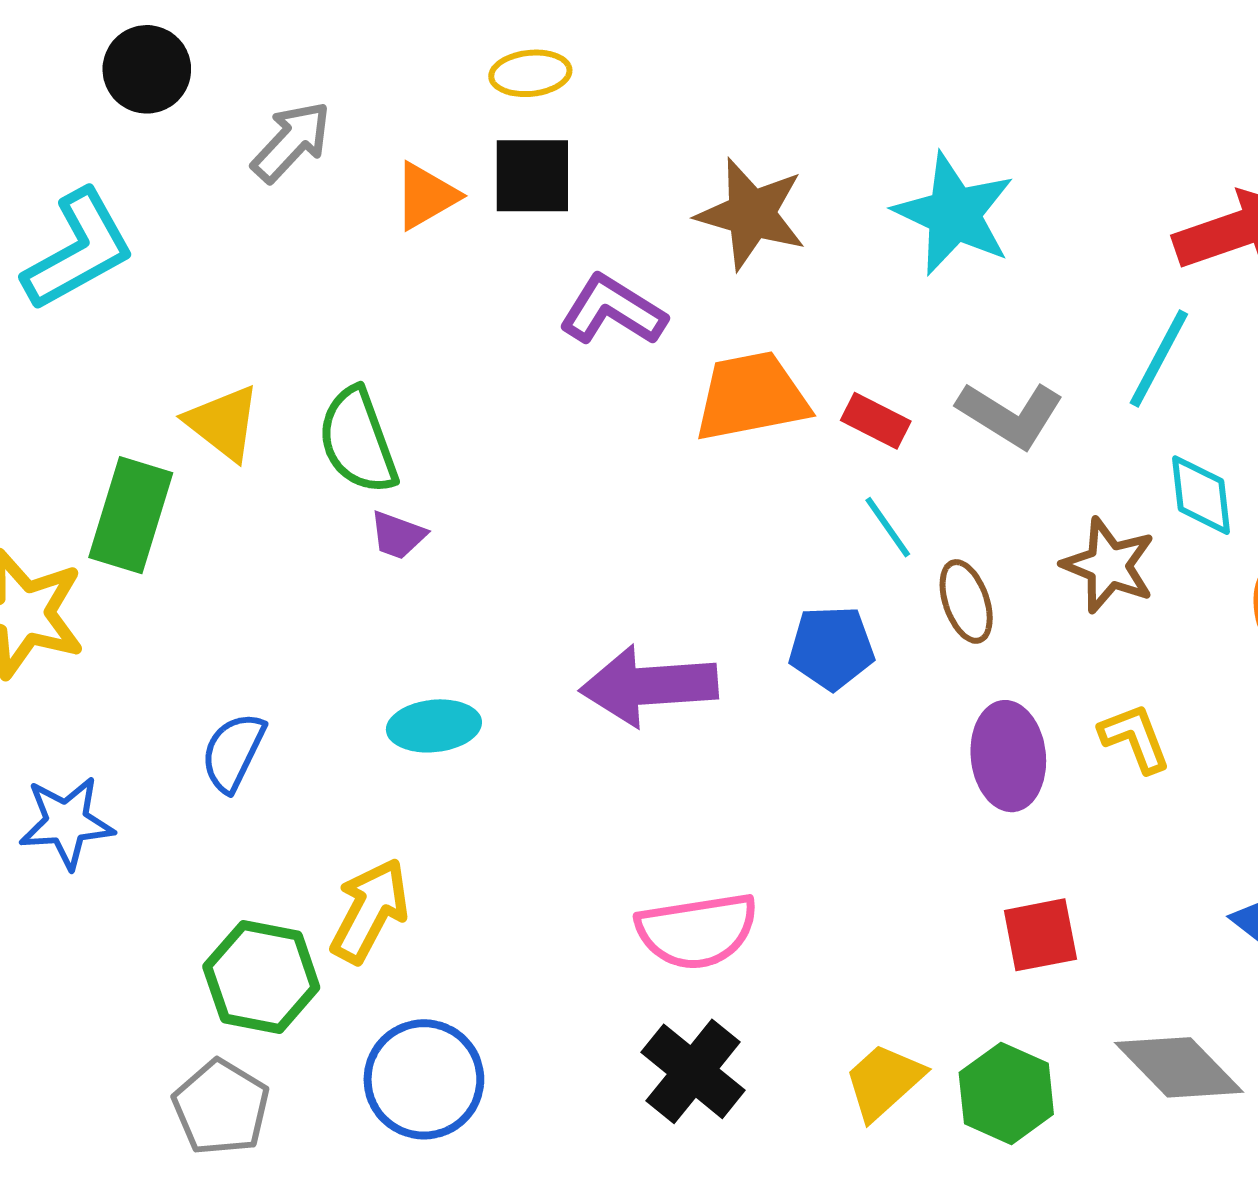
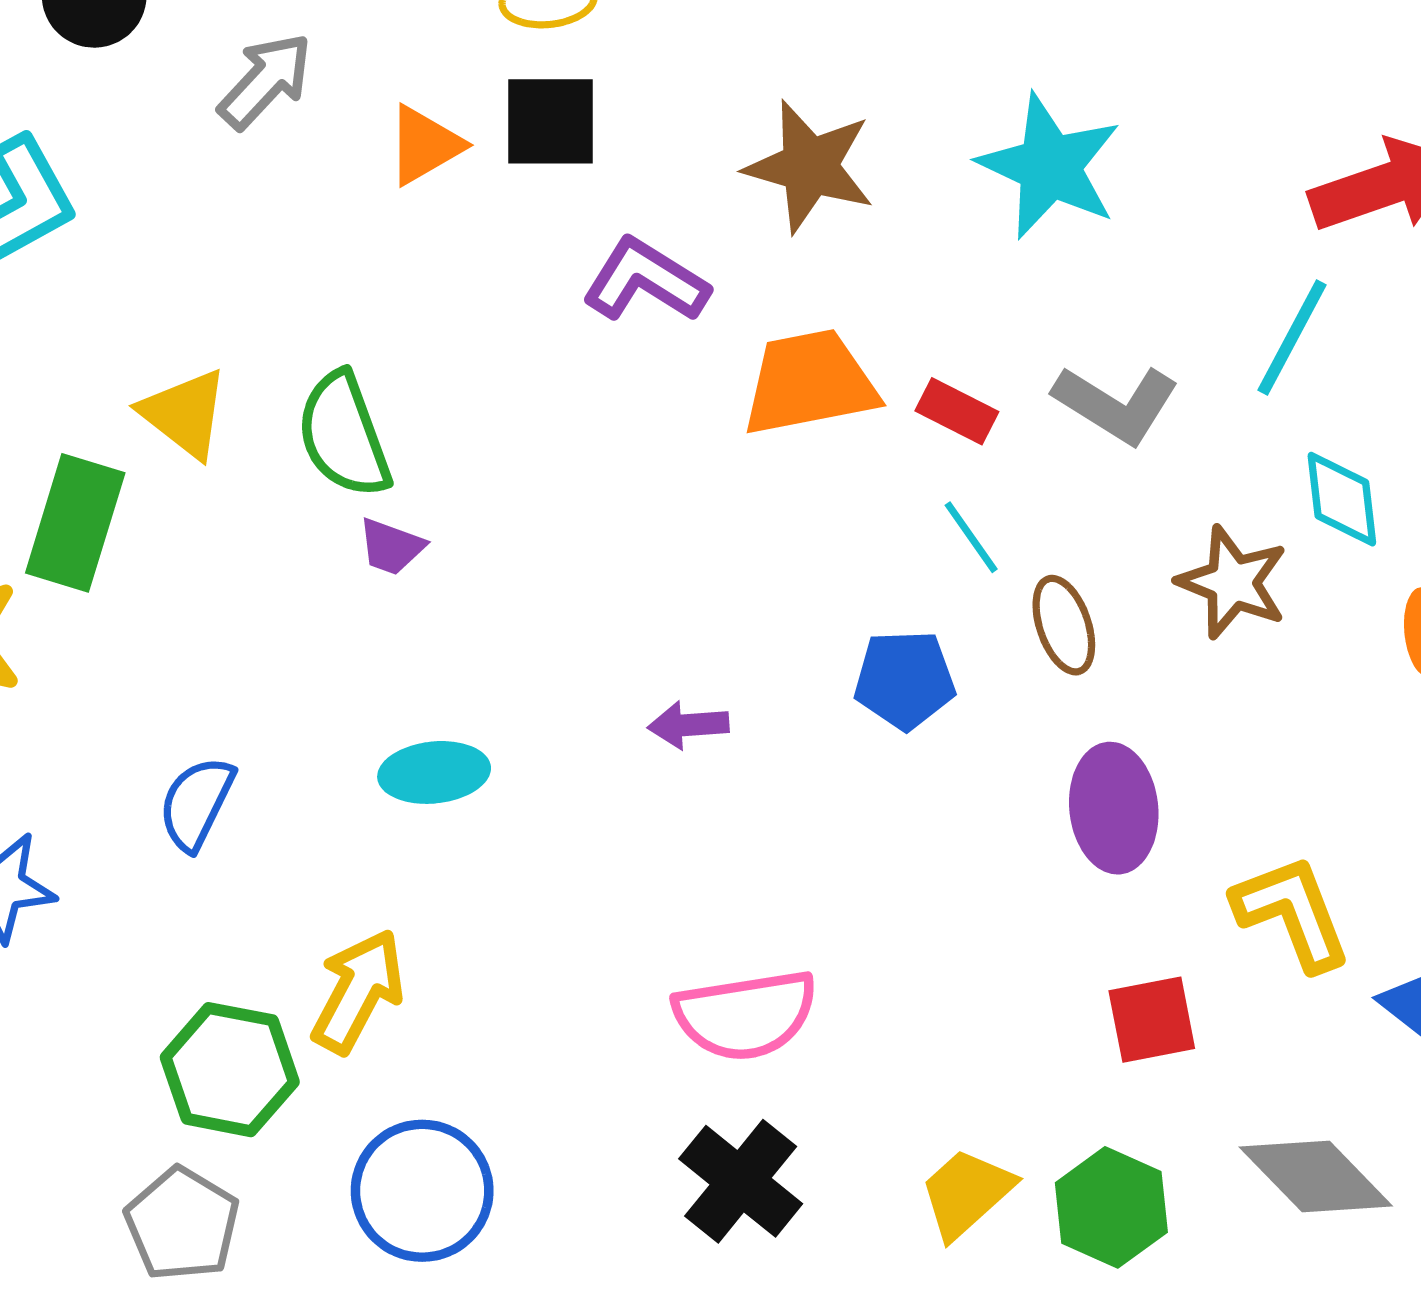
purple arrow: (649, 686) -> (688, 725), size x0.5
yellow L-shape: (1135, 738) -> (1292, 913), moved, size x1.4

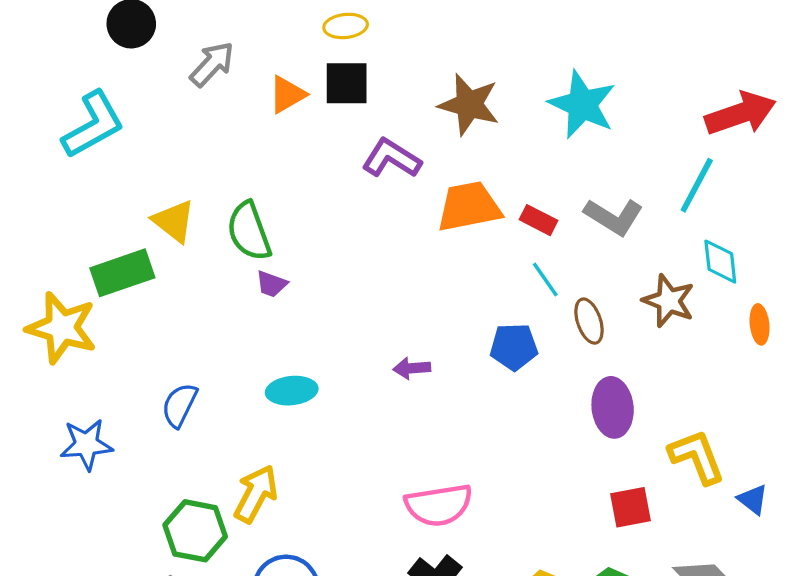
green rectangle: (75, 523) -> (122, 273), turned 54

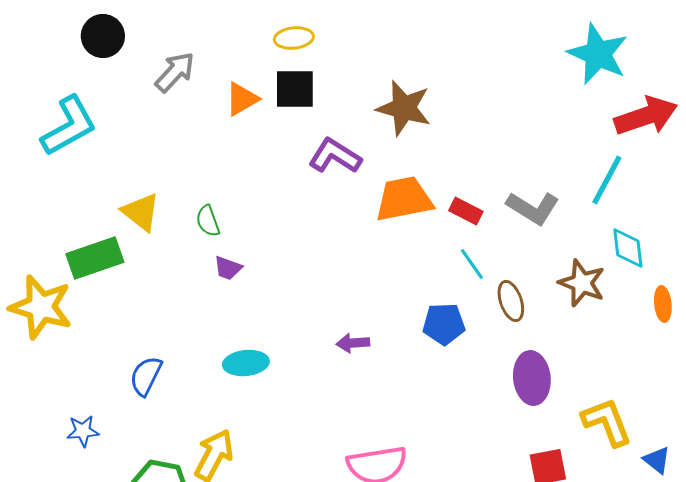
cyan star: (582, 105) -> (598, 54), moved
green semicircle: (249, 231) -> (208, 221), size x0.6
blue star: (86, 444) -> (83, 431), moved, size x0.7

